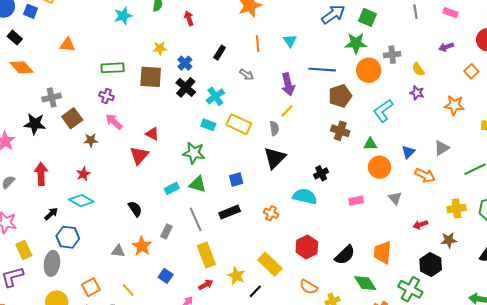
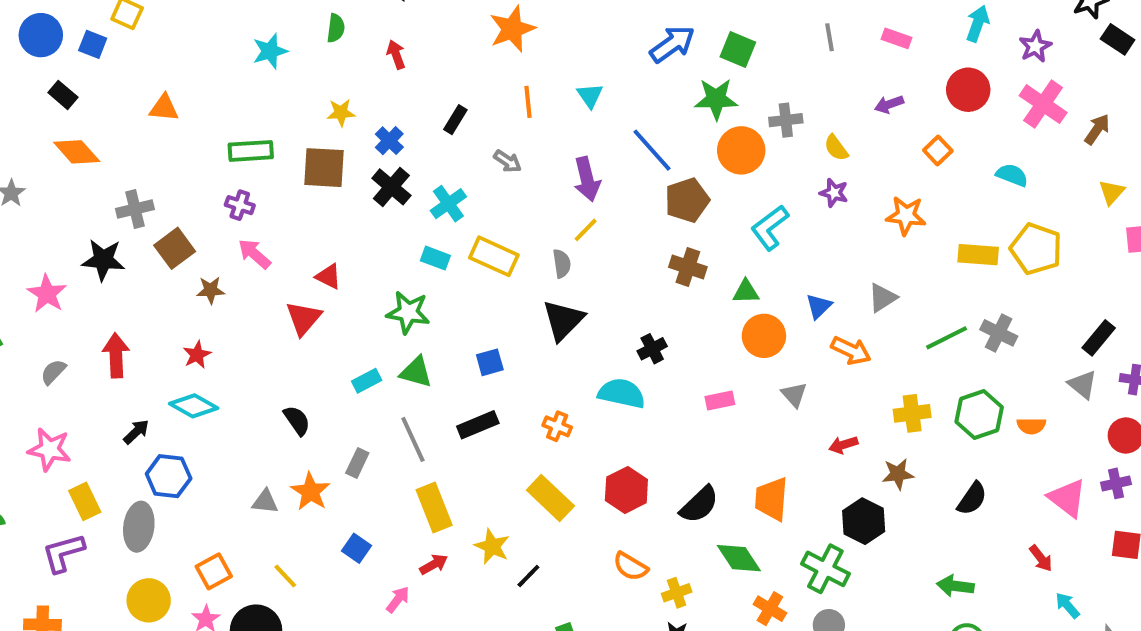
blue line: (322, 70) -> (652, 150), turned 45
yellow rectangle: (270, 264) -> (550, 498), moved

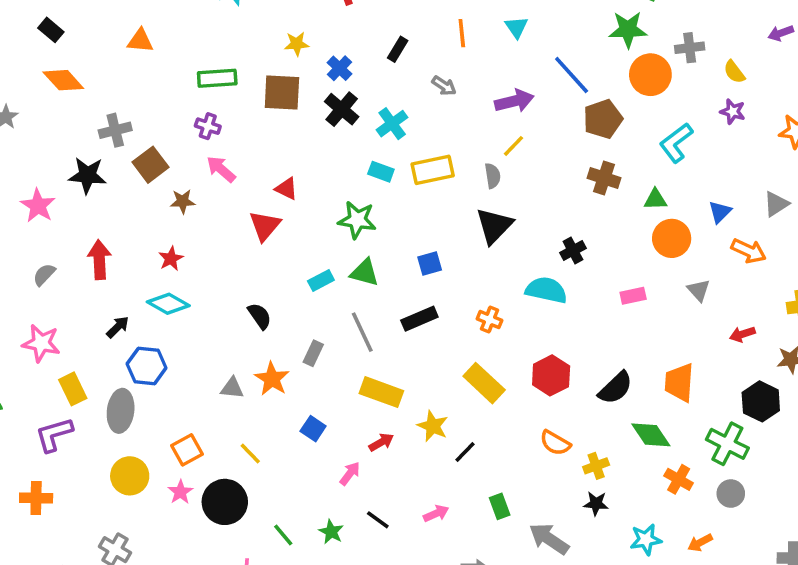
purple arrow: (587, 179) -> (514, 101), turned -90
yellow rectangle: (494, 256) -> (433, 170), turned -36
yellow rectangle: (434, 508) -> (381, 392), turned -48

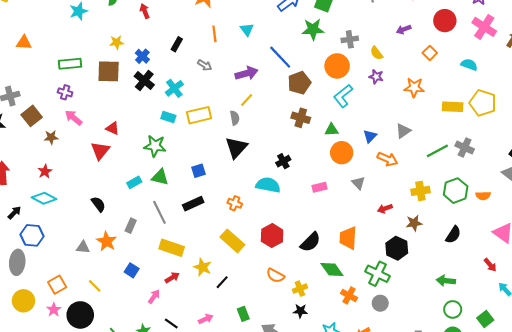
orange circle: (650, 75) -> (337, 66), moved

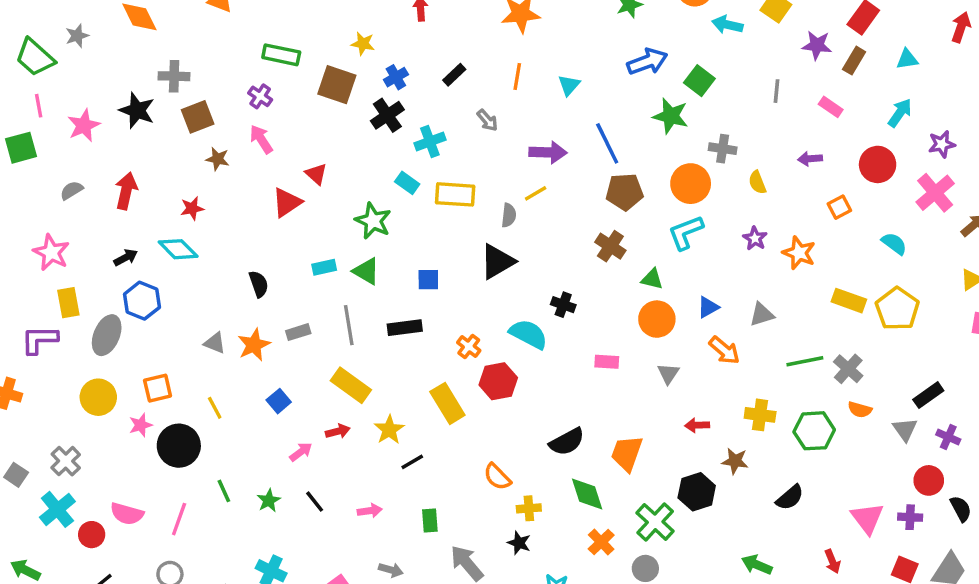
purple star: (376, 77) -> (755, 238), moved
black cross: (283, 161) -> (563, 305), turned 32
orange semicircle: (483, 196) -> (860, 410), moved
gray rectangle: (131, 226) -> (298, 332), turned 32
red hexagon: (272, 236) -> (498, 381), moved

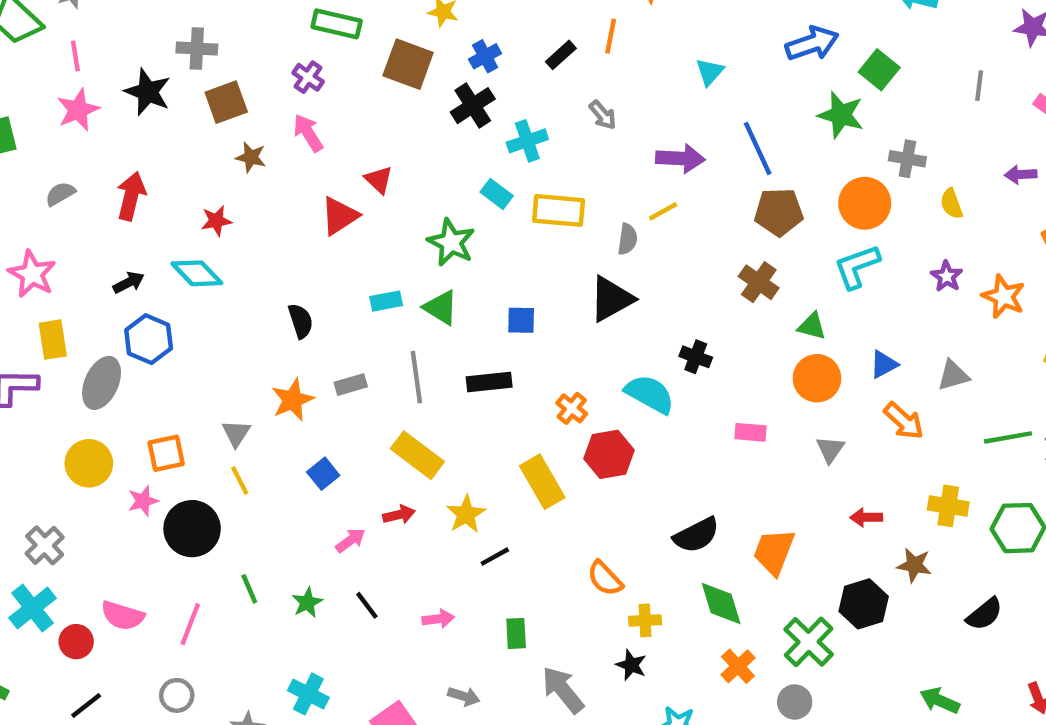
orange line: (517, 76) -> (611, 36), moved
pink line: (39, 106) -> (75, 56), moved
gray triangle: (215, 343) -> (236, 433), moved, turned 40

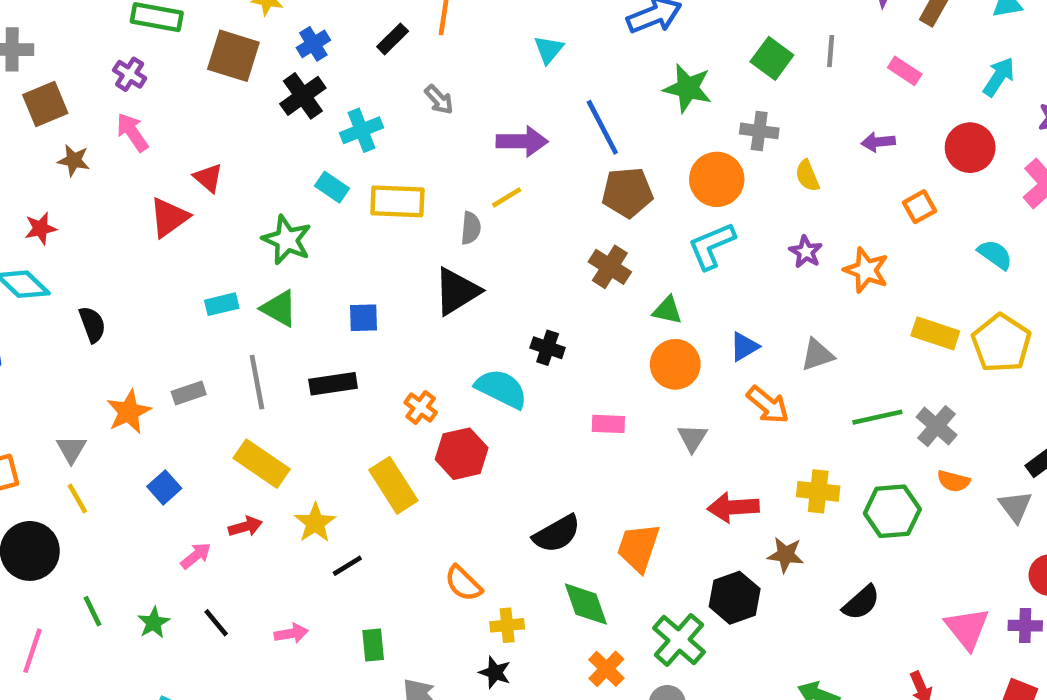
green square: (879, 70) -> (772, 58), moved
black semicircle: (301, 321) -> (92, 324), moved
red arrow: (866, 517) -> (733, 507), size x1.5

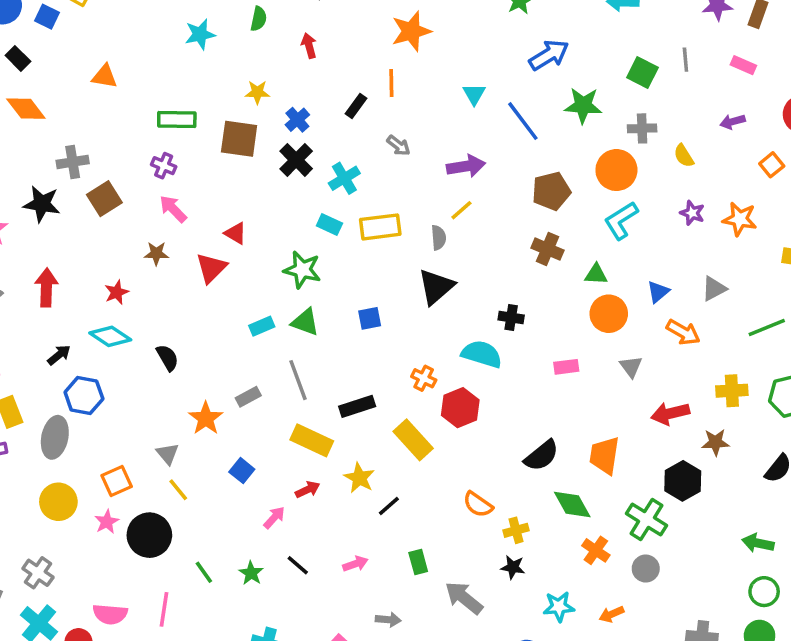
blue line: (602, 127) -> (523, 121), moved
brown star: (74, 160) -> (156, 253), moved
black rectangle: (333, 384) -> (357, 406), moved

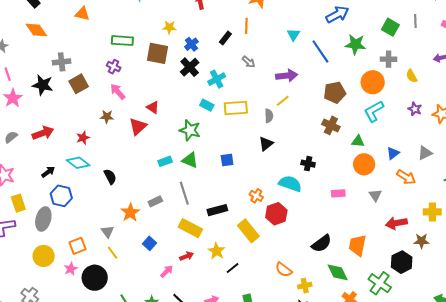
black triangle: (436, 287) -> (266, 144), size x0.7
red arrow: (46, 288) -> (43, 133), turned 65

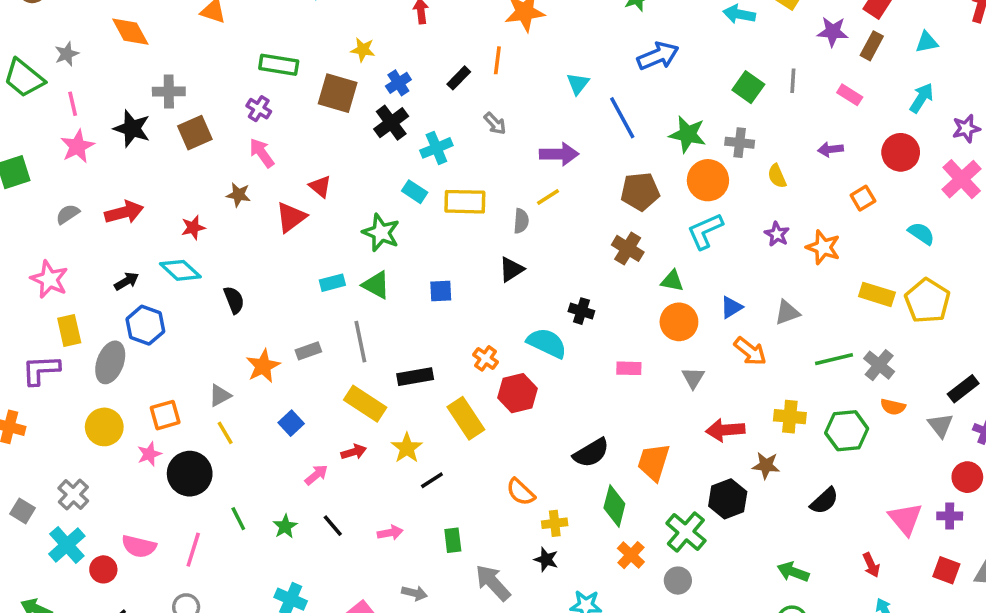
green star: (355, 44) -> (688, 134), moved
gray triangle: (107, 232) -> (220, 395), turned 32
green diamond: (338, 272) -> (614, 506), turned 35

